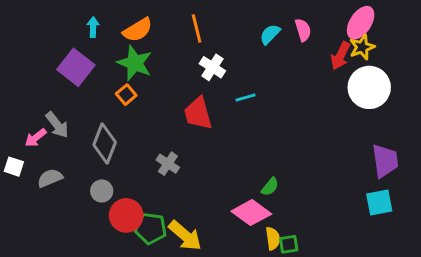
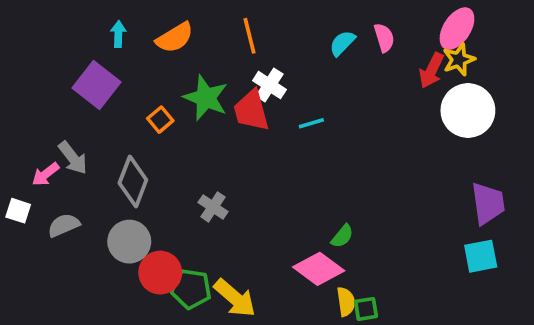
green star: (135, 63) -> (206, 98), moved
red trapezoid: (198, 113) -> (251, 111), moved
gray circle: (102, 191) -> (129, 242), size x1.5

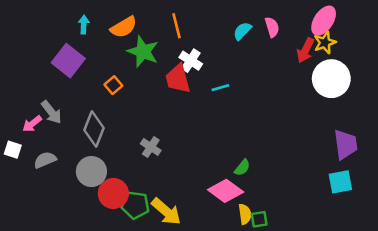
green star: (206, 98) -> (143, 52), moved

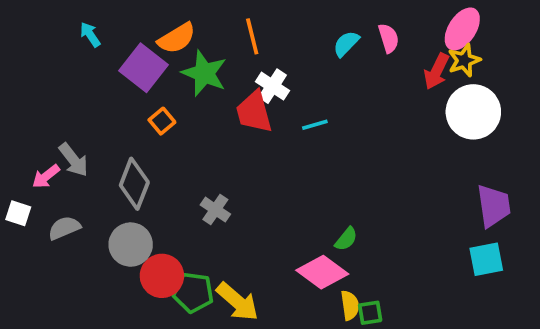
cyan arrow: (84, 25) -> (90, 35), moved, turned -36
purple square: (68, 61) -> (144, 68), moved

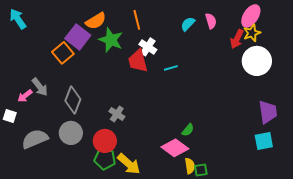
cyan arrow: (90, 35) -> (18, 19), moved, size x1.5
orange square: (162, 121) -> (63, 53), moved, size x1.5
gray semicircle: (64, 228) -> (35, 139), moved, size x1.5
red circle: (162, 276) -> (105, 141), moved

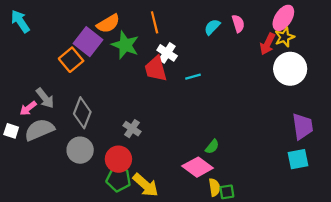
gray semicircle: (35, 139) -> (39, 130), moved

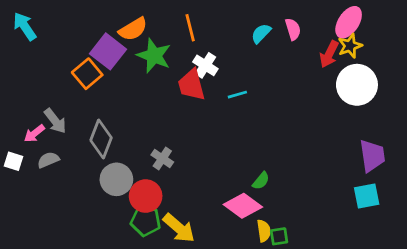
gray semicircle: (39, 130) -> (48, 160), size x0.6
gray circle: (80, 150) -> (116, 179), moved

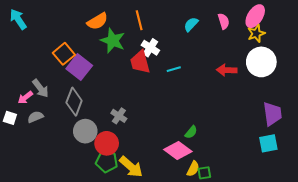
pink semicircle: (293, 29) -> (224, 21), moved
purple square: (108, 51) -> (79, 67), moved
red arrow: (329, 54) -> (227, 70), moved, turned 66
yellow semicircle: (264, 231) -> (193, 169), turned 35

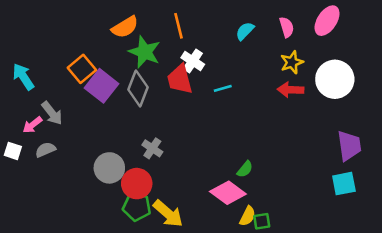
cyan arrow: (18, 19) -> (23, 77), moved
yellow star: (256, 33) -> (292, 62), moved
gray diamond: (74, 102) -> (138, 88), moved

